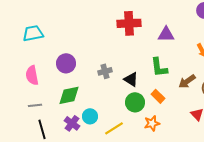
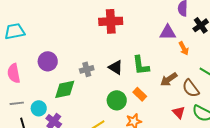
purple triangle: (166, 34) -> (168, 32), moved
black triangle: (131, 79) -> (116, 67), moved
green diamond: (69, 95) -> (65, 89), moved
cyan circle: (90, 116) -> (39, 108), moved

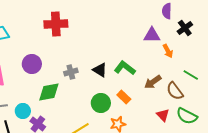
red cross: (111, 21) -> (56, 24), moved
green L-shape: (141, 65) -> (125, 68), turned 135

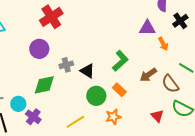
red cross: (56, 24) -> (51, 17), turned -30
purple circle: (32, 64) -> (39, 49), moved
green L-shape: (125, 68) -> (120, 61), turned 100
black triangle: (100, 70) -> (87, 71), moved
red triangle: (163, 115) -> (157, 116), moved

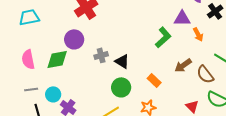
green L-shape: (120, 61) -> (163, 37), moved
green diamond: (44, 85) -> (57, 59), moved
green circle: (96, 96) -> (121, 87), moved

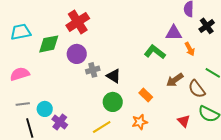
green L-shape: (163, 37) -> (155, 52), turned -100
purple circle: (74, 39) -> (77, 54), moved
pink semicircle: (28, 59) -> (20, 74), turned 84
green diamond: (57, 59) -> (49, 44), moved

